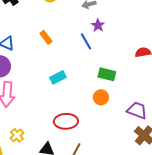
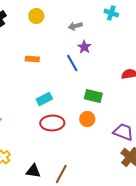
orange rectangle: (46, 37) -> (32, 59), turned -48
red ellipse: (66, 121) -> (52, 123), moved

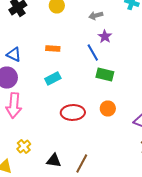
green rectangle: (93, 96) -> (105, 74), moved
cyan rectangle: (44, 99) -> (53, 78), moved

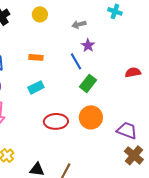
green rectangle: (105, 74) -> (88, 83), turned -66
orange circle: (108, 108) -> (91, 117), size x1.5

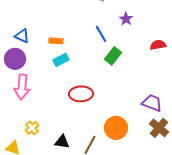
purple star: (88, 45) -> (126, 19), moved
orange rectangle: (36, 57) -> (56, 41), moved
orange circle: (91, 117) -> (116, 128), moved

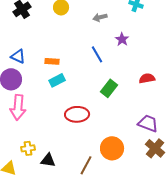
red semicircle: (158, 45) -> (147, 78), moved
green rectangle: (113, 56) -> (109, 88), moved
yellow cross: (32, 128) -> (28, 148), turned 32
black triangle: (62, 142) -> (48, 160), moved

